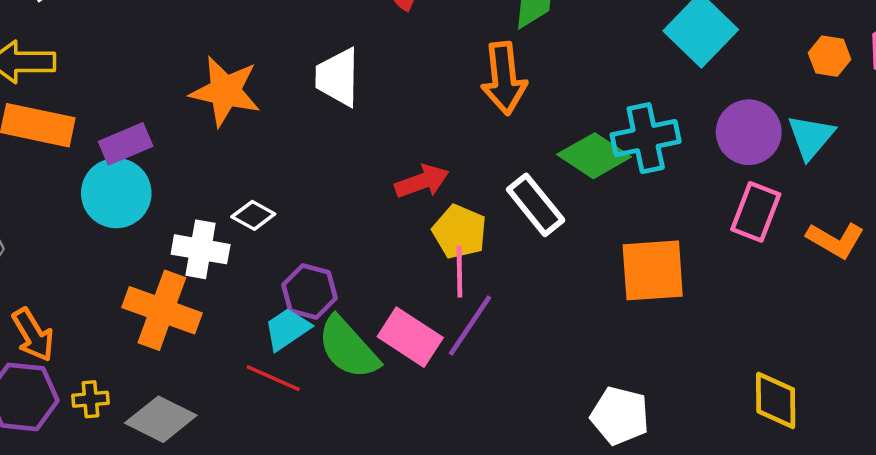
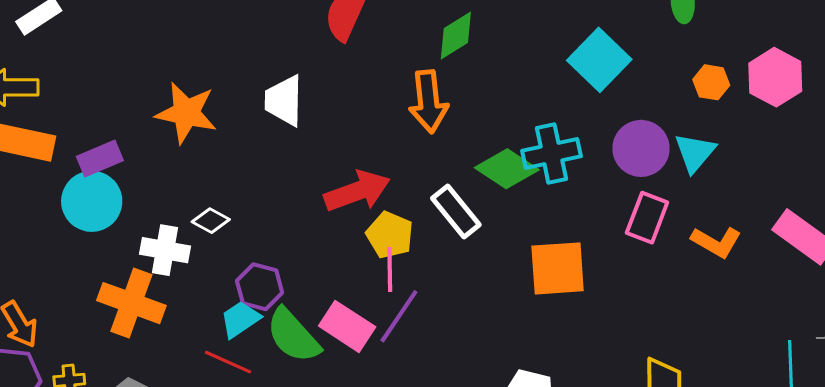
red arrow: (422, 181) -> (357, 191), size x1.4

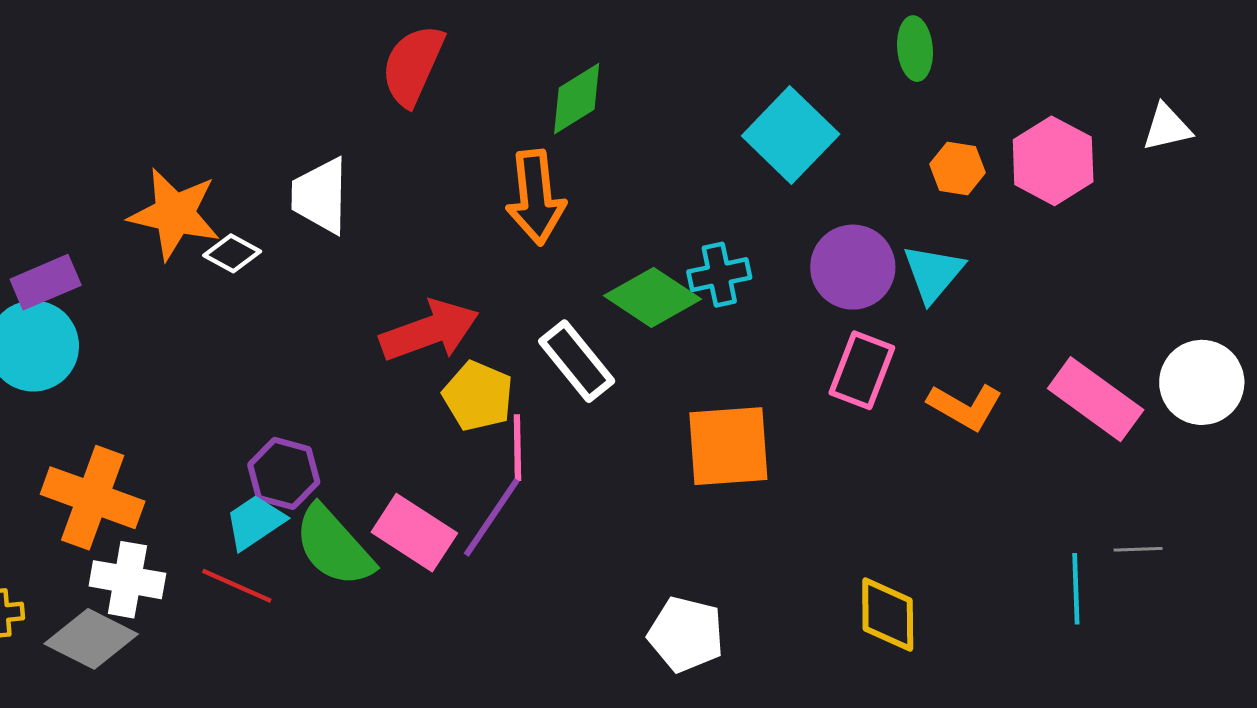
cyan cross: (551, 153) -> (719, 275), size x0.7
white diamond: (211, 221) -> (232, 253), moved
white cross: (165, 250) -> (127, 580), moved
pink line: (390, 269) -> (517, 448), moved

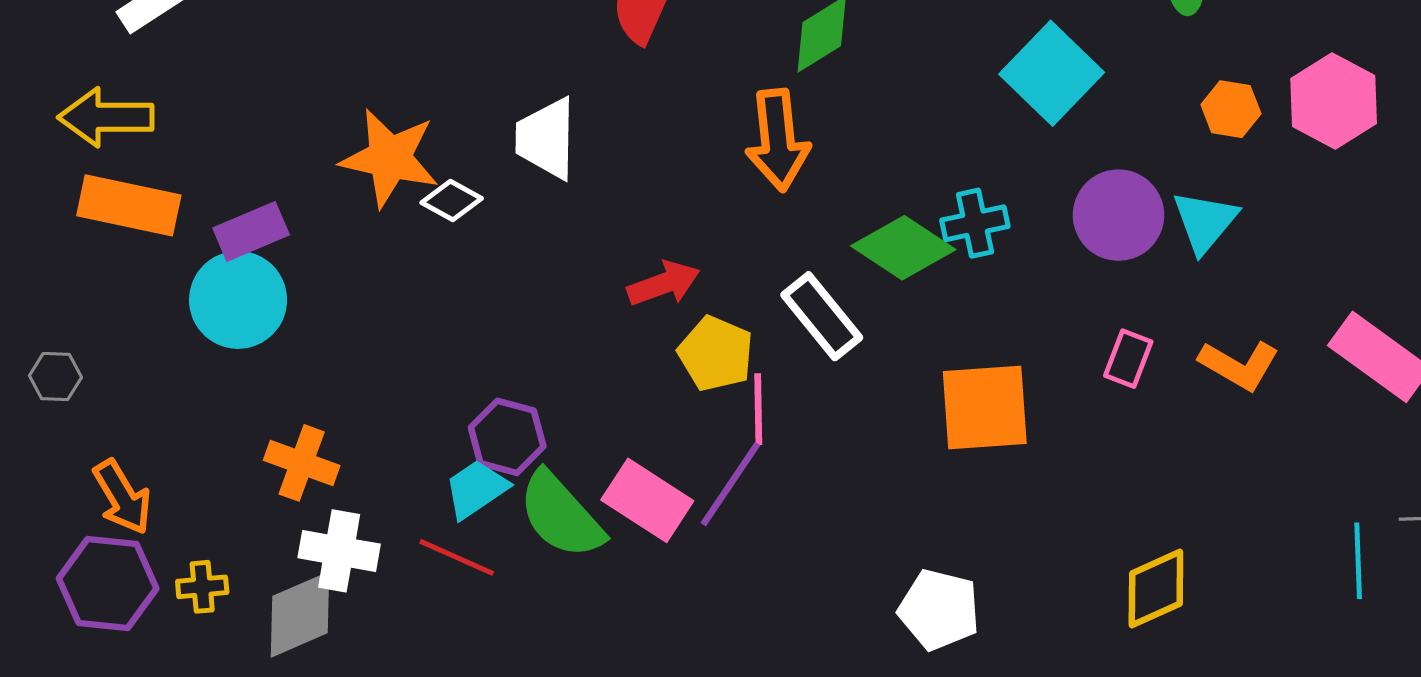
red arrow: (429, 331) -> (664, 284), size x0.7
pink rectangle: (862, 370) -> (1128, 359), moved, size x0.7
orange cross: (93, 498) -> (302, 463), size x0.7
yellow diamond: (888, 615) -> (1156, 588), turned 66
gray diamond: (91, 639) -> (300, 615), turned -50

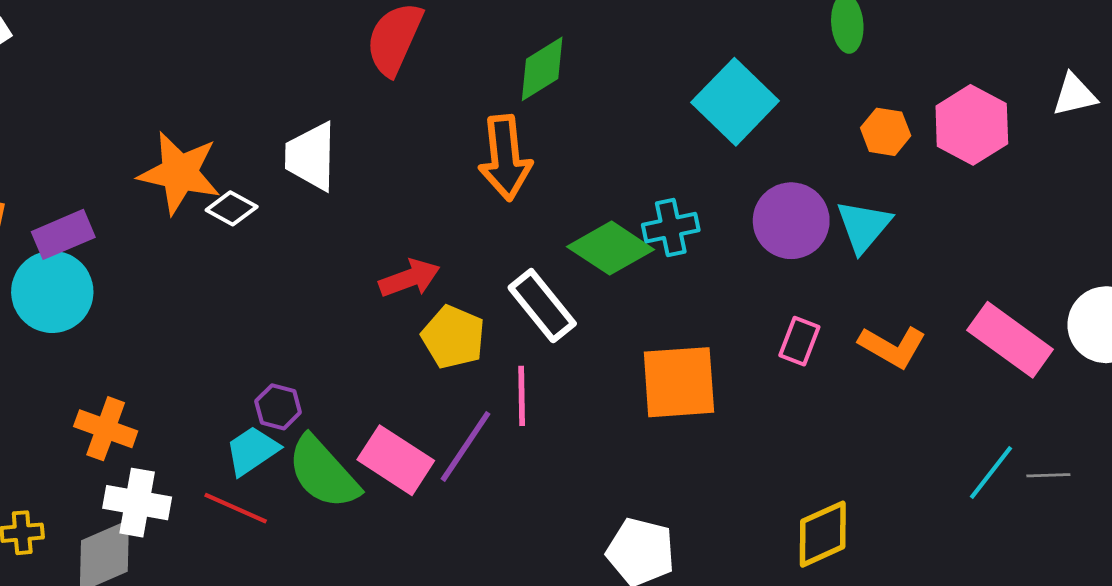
pink line: (758, 409) -> (522, 396), moved
purple hexagon: (507, 437) -> (278, 407), size x0.7
cyan line: (1358, 561) -> (991, 472), moved, turned 40

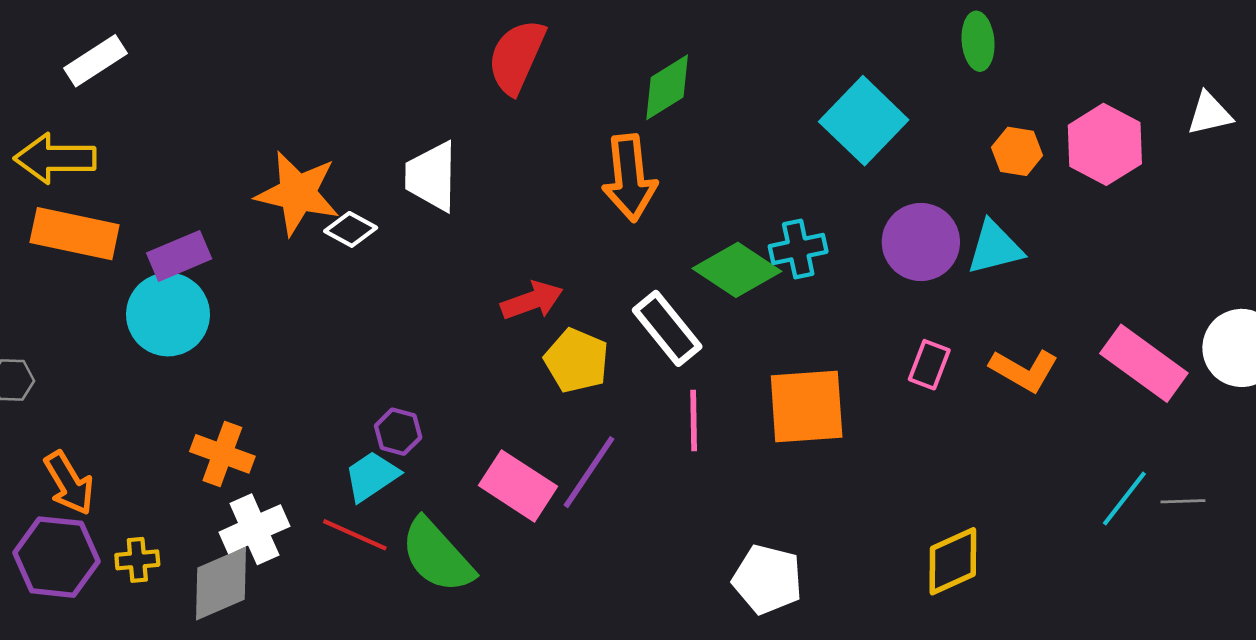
cyan triangle: (864, 226) -> (995, 248), turned 36
pink line: (522, 396) -> (694, 420), moved
green semicircle: (323, 472) -> (437, 556), moved
white cross: (137, 503) -> (254, 529), turned -34

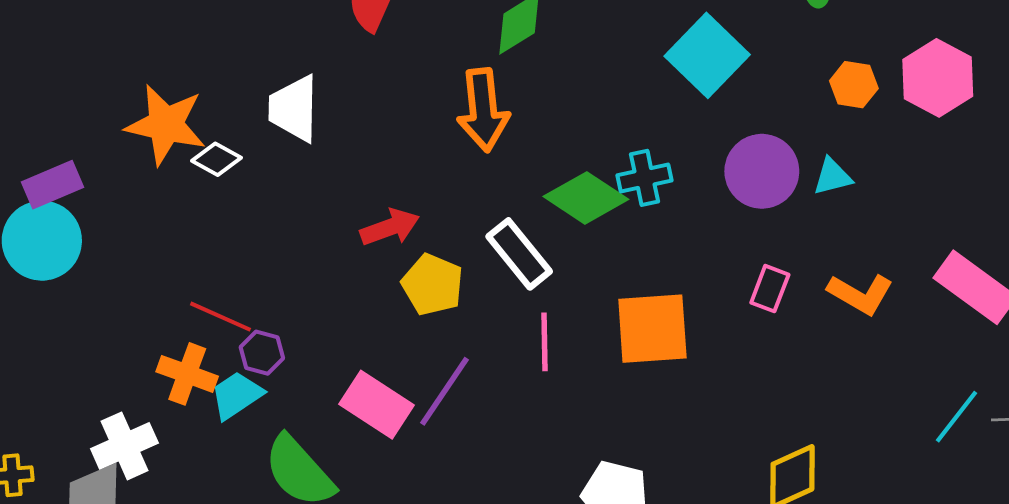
cyan triangle: (995, 248) -> (832, 177), size x0.7
orange cross: (222, 454) -> (187, 374), moved
red line: (355, 535) -> (220, 317), moved

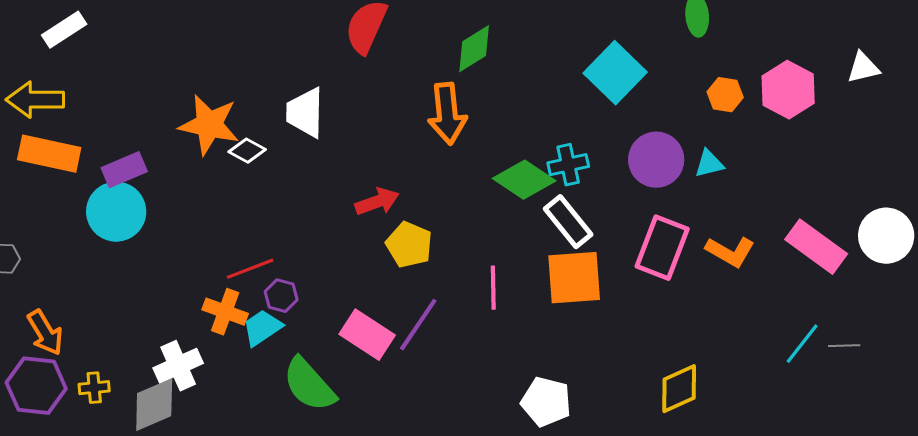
white rectangle: (519, 254) -> (568, 222), moved
pink rectangle: (770, 289) -> (662, 248), size x1.8
red line: (220, 317) -> (250, 269), turned -45

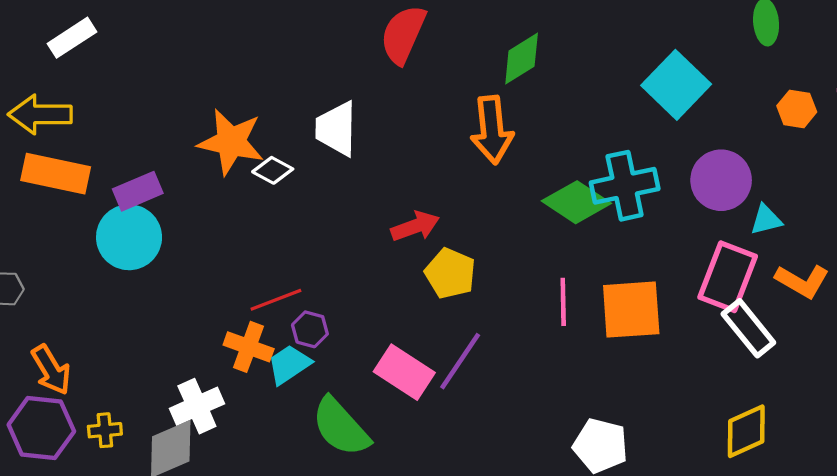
cyan triangle: (709, 164) -> (766, 220), moved
cyan cross: (568, 165) -> (625, 186), size x1.5
white rectangle: (568, 222) -> (748, 328), moved
pink line: (493, 288) -> (563, 302), moved

